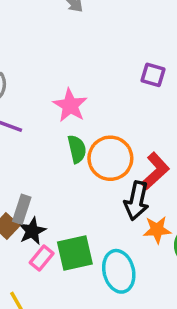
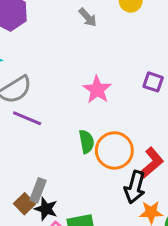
pink star: (70, 105) -> (97, 90), moved
black star: (32, 231) -> (46, 209), turned -30

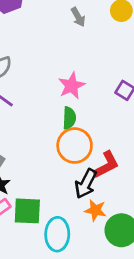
green semicircle: (86, 142) -> (69, 118), moved

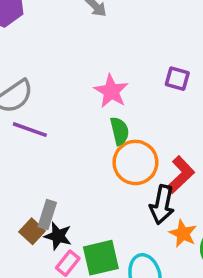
orange star: (95, 210) -> (183, 233), turned 30

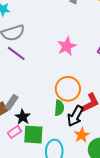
green semicircle: (120, 131) -> (59, 108), moved
black star: (58, 236) -> (23, 117), moved

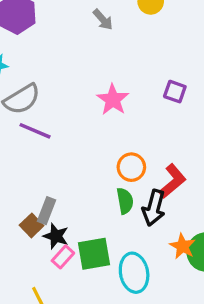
orange circle: (68, 89) -> (131, 167), size x0.7
black star: (23, 117) -> (56, 236), moved
orange star: (82, 135) -> (183, 246), moved

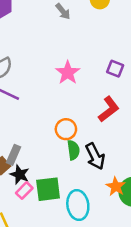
orange circle: (131, 167) -> (66, 129), moved
red L-shape: (173, 181) -> (109, 109), moved
black arrow: (154, 208) -> (95, 156), turned -44

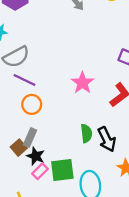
pink star: (68, 73) -> (82, 83), moved
orange circle: (66, 129) -> (32, 104), moved

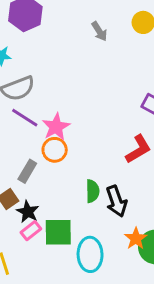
pink star: (82, 83) -> (56, 127), moved
orange circle: (32, 104) -> (55, 150), moved
gray rectangle: (30, 138) -> (27, 171), moved

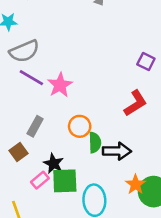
orange circle: (55, 150) -> (80, 126), moved
black arrow: (116, 201) -> (117, 151), turned -68
black star: (28, 212) -> (54, 164), moved

